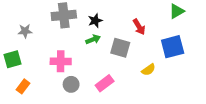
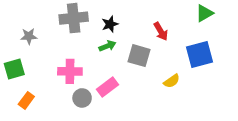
pink rectangle: (105, 83) -> (107, 87), moved

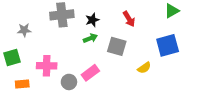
red arrow: (161, 31) -> (129, 19), moved
pink cross: (70, 71) -> (47, 66), moved
orange rectangle: (26, 100) -> (22, 84), turned 48

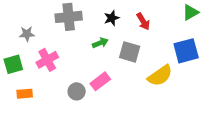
black star: (92, 20) -> (112, 18), moved
pink cross: (47, 66) -> (47, 60), moved, turned -30
yellow semicircle: (144, 68) -> (160, 76), size x1.6

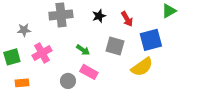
green arrow: (100, 43) -> (83, 50), moved, turned 56
blue square: (186, 51) -> (151, 40), moved
pink rectangle: (100, 81) -> (89, 72), turned 66

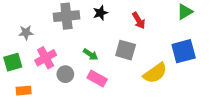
black star: (99, 16) -> (100, 13), moved
blue square: (151, 40) -> (184, 51), moved
gray circle: (68, 81) -> (65, 74), moved

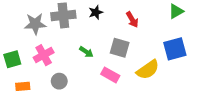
gray star: (26, 33) -> (35, 24), moved, size x1.5
gray circle: (65, 74) -> (59, 81), moved
pink rectangle: (97, 79) -> (110, 75), moved

